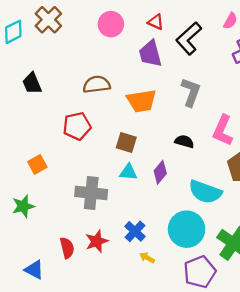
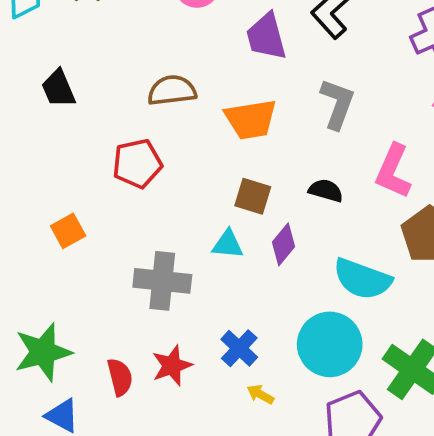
brown square: (126, 143) -> (253, 196), moved
green star: (23, 206) -> (43, 352), moved, size x1.4

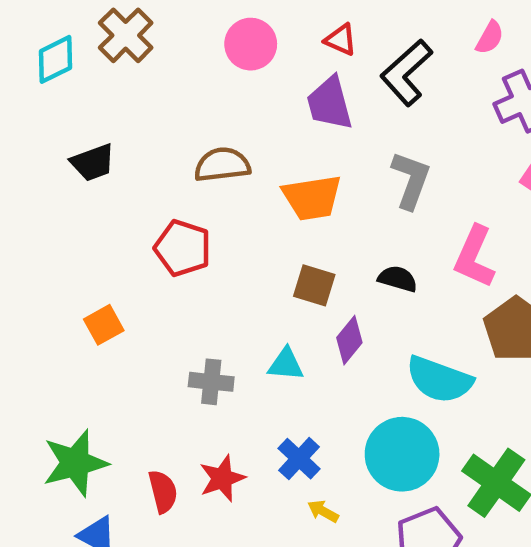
black trapezoid: (58, 88) -> (93, 163), turned -87
red pentagon: (137, 164) -> (183, 248), turned 30
cyan triangle: (228, 244) -> (286, 364), moved
gray cross: (162, 281) -> (211, 382), size x0.7

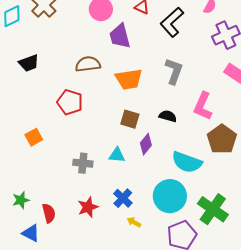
purple trapezoid: (330, 103) -> (120, 36), moved
green star: (75, 463) -> (21, 200), size x0.6
red semicircle: (163, 492) -> (49, 213), moved

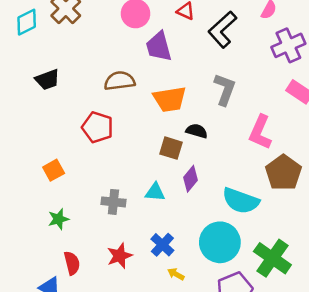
black semicircle: (168, 116) -> (197, 131), moved
green star: (21, 200) -> (58, 219), moved

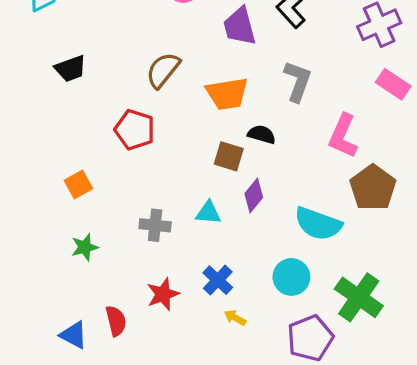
purple trapezoid: (159, 47) -> (240, 26), moved
brown semicircle: (120, 81) -> (163, 70), turned -44
cyan circle: (220, 242) -> (291, 277), size x0.7
red semicircle: (72, 263) -> (116, 321), moved

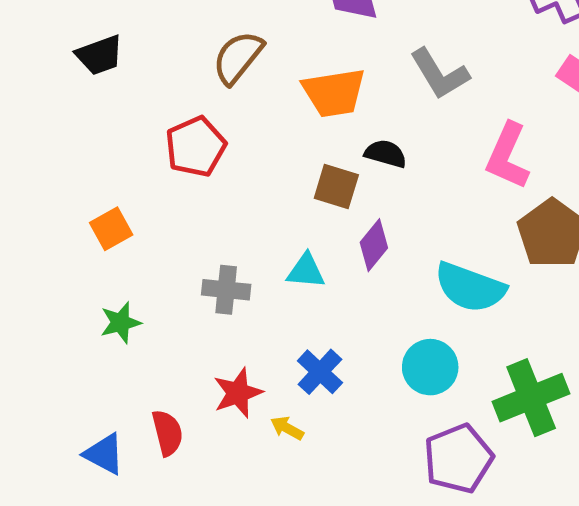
gray L-shape: (298, 81) -> (440, 74), turned 129
red pentagon: (135, 130) -> (196, 147), turned 30
green cross: (359, 297) -> (531, 398), turned 33
yellow arrow: (235, 318) -> (287, 428), moved

